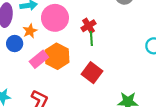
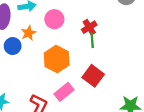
pink circle: (55, 18) -> (54, 19), size x0.7
pink rectangle: (39, 59) -> (64, 92), moved

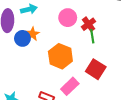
pink circle: (54, 19) -> (68, 18), moved
blue circle: (13, 46) -> (22, 38), moved

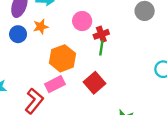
blue circle: (22, 38) -> (18, 34), moved
pink rectangle: (70, 86) -> (55, 84), moved

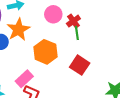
orange star: (41, 27) -> (18, 30), size x1.6
pink rectangle: (55, 84) -> (24, 79), moved

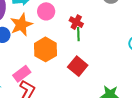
pink circle: (53, 14) -> (46, 11), moved
red cross: (73, 21) -> (76, 22), turned -32

